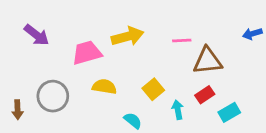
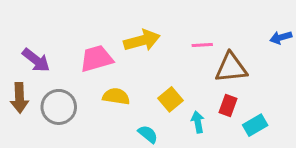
purple arrow: (37, 35) -> (36, 60), moved
red rectangle: (205, 95) -> (228, 105), turned -36
brown arrow: (18, 110) -> (19, 98), moved, size x1.4

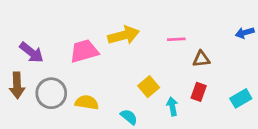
brown triangle: (231, 68) -> (201, 59), size x0.6
yellow semicircle: (116, 96) -> (87, 102), moved
cyan rectangle: (255, 125) -> (241, 98), moved

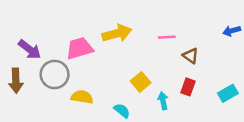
brown triangle: (201, 59) -> (190, 56), turned 42
gray circle: (51, 93) -> (55, 74), moved

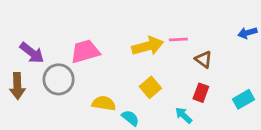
yellow arrow: (117, 33) -> (148, 46), moved
yellow semicircle: (82, 97) -> (104, 103), moved
cyan arrow: (163, 101) -> (184, 115), moved, turned -35

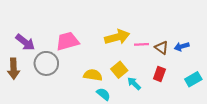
blue arrow: (247, 33) -> (182, 47), moved
pink line: (178, 39) -> (141, 44), moved
yellow semicircle: (104, 103) -> (93, 75), moved
cyan arrow: (184, 115) -> (134, 84), moved

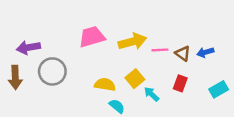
pink trapezoid: (67, 41) -> (92, 37), moved
purple arrow: (25, 42) -> (28, 48), turned 132

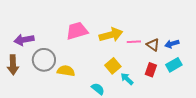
yellow semicircle: (105, 85) -> (66, 71), moved
cyan rectangle: (219, 89) -> (174, 65), moved

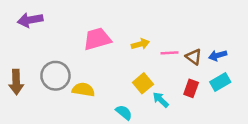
yellow arrow: (111, 35) -> (140, 44), size x0.6
purple arrow: (24, 40) -> (30, 20), moved

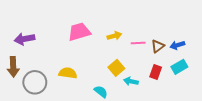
purple arrow: (30, 20) -> (24, 39), moved
brown triangle: (194, 57) -> (158, 46), turned 48
gray circle: (55, 76) -> (35, 82), moved
cyan arrow: (161, 100) -> (131, 81), turned -32

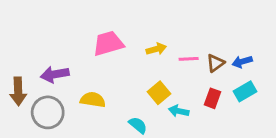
purple arrow: (24, 39) -> (55, 74), moved

